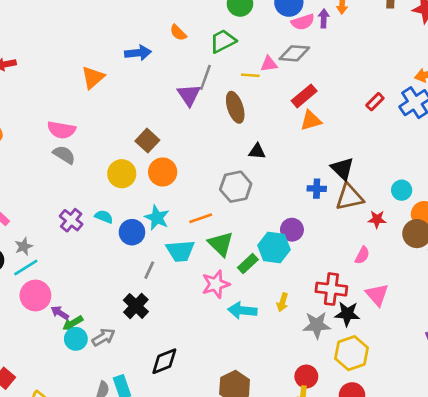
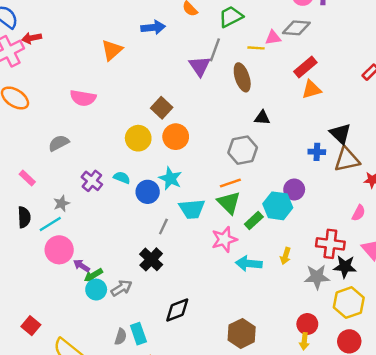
gray semicircle: (64, 155) -> (59, 143), moved, turned -60
orange line: (201, 218) -> (230, 183), moved
gray star: (24, 246) -> (61, 203), moved

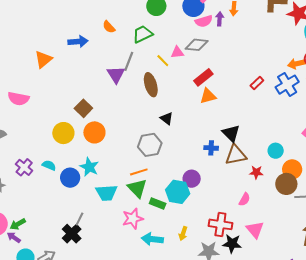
yellow line: (256, 48) -> (163, 61), turned 40
black triangle: (262, 118) -> (167, 119), turned 32
green rectangle: (254, 221) -> (158, 204), turned 63
gray line: (163, 227) -> (80, 219), moved
green arrow: (93, 275) -> (18, 224), moved

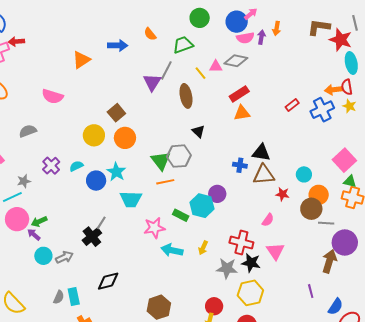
black triangle: (231, 133) -> (261, 153), turned -42
cyan semicircle: (49, 165) -> (76, 166), turned -56
green triangle: (137, 188) -> (161, 161), moved

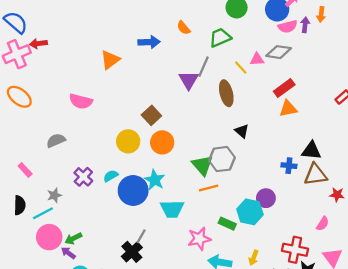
blue circle: (96, 181) -> (133, 191), size x1.4

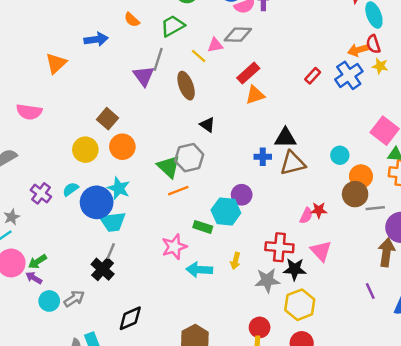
red star: (337, 195) -> (319, 210), moved
cyan trapezoid: (172, 209) -> (113, 222), moved

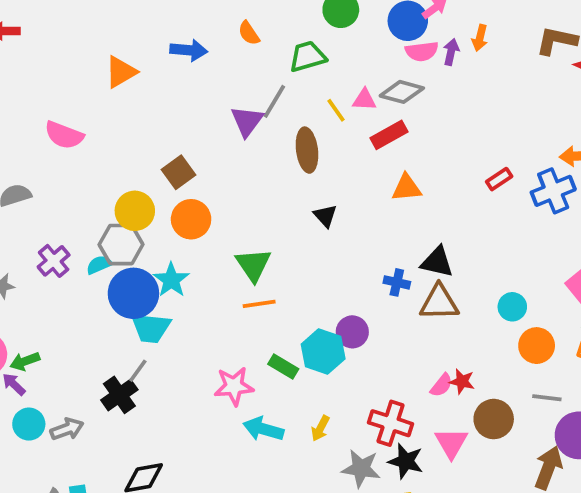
red rectangle: (248, 73) -> (389, 135), moved
gray hexagon: (189, 158) -> (121, 245), moved
brown circle: (355, 194) -> (494, 419), moved

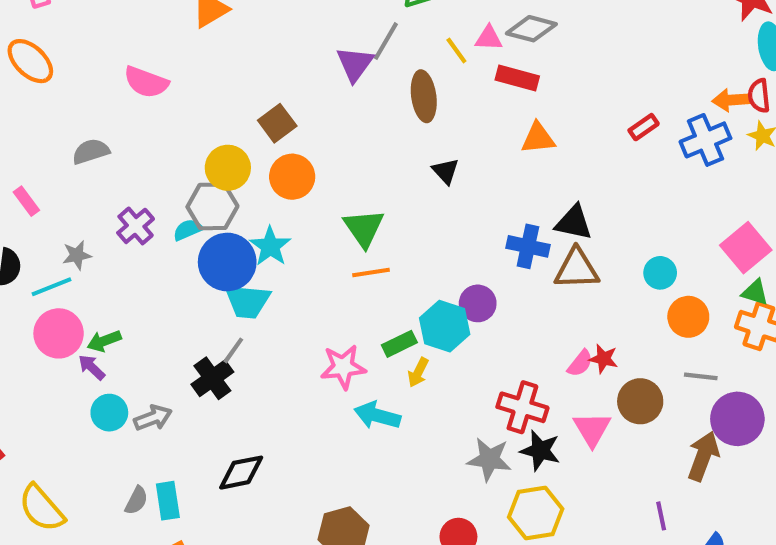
red rectangle: (389, 135) -> (517, 78), turned 45
blue cross: (397, 282) -> (528, 246), size x1.4
green rectangle: (283, 366) -> (399, 344), turned -56
yellow arrow: (320, 428) -> (418, 372), moved

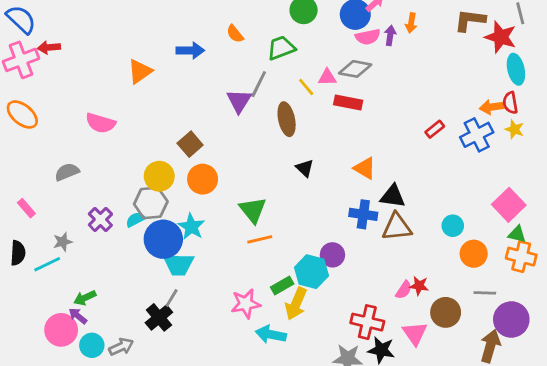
orange triangle: (538, 138) -> (365, 168), moved, turned 40
pink circle: (59, 333) -> (61, 330), moved
yellow arrow: (418, 372) -> (296, 304), size x1.6

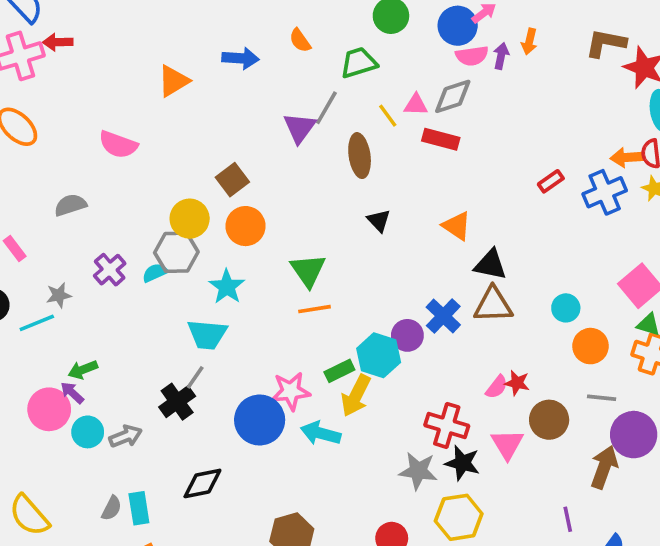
gray diamond: (355, 69) -> (453, 96), turned -32
blue cross: (363, 214) -> (443, 316), moved, turned 32
blue circle: (163, 239) -> (260, 420), moved

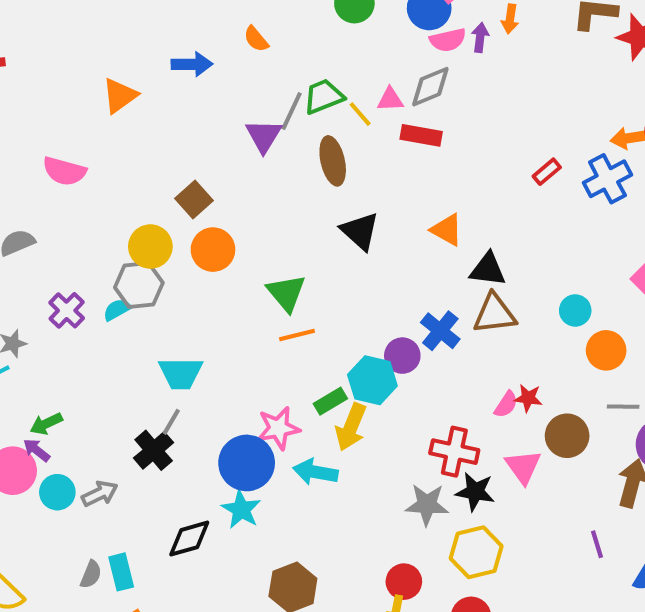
green trapezoid: (359, 63) -> (324, 96), moved
black triangle: (379, 221) -> (360, 231), size x1.5
cyan star: (227, 287) -> (241, 509), moved

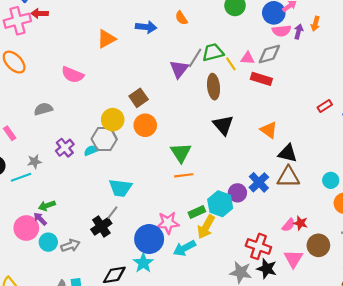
cyan arrow: (315, 472) -> (184, 248), turned -45

